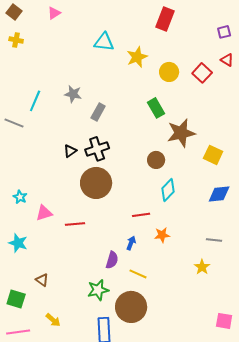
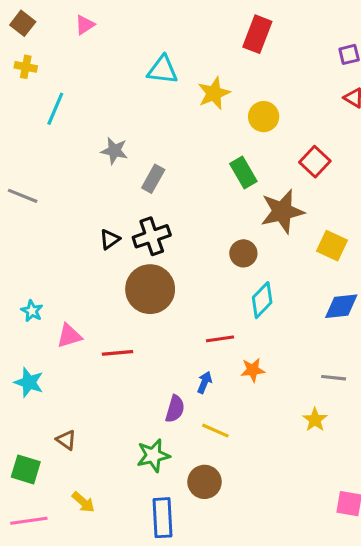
red square: (202, 73) -> (315, 162), moved
cyan line: (35, 101) -> (55, 109), moved
brown circle: (131, 307) -> (205, 482), size x0.7

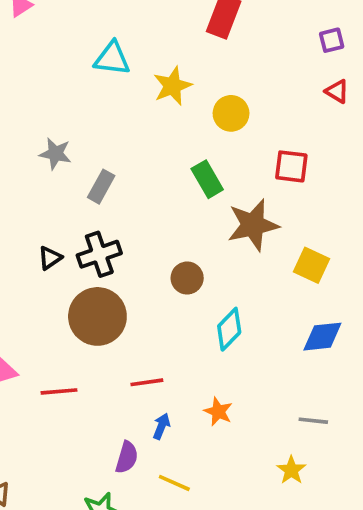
red square: (315, 162) -> (291, 166), turned -36
brown circle: (243, 253) -> (187, 278), moved
red line: (220, 339) -> (147, 382), moved
orange star: (253, 370) -> (218, 412), turned 30

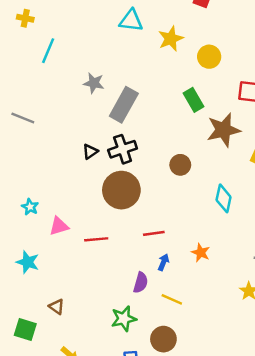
gray rectangle: (101, 187) -> (124, 105), size x1.6
cyan diamond: (229, 329) -> (224, 198), moved, turned -32

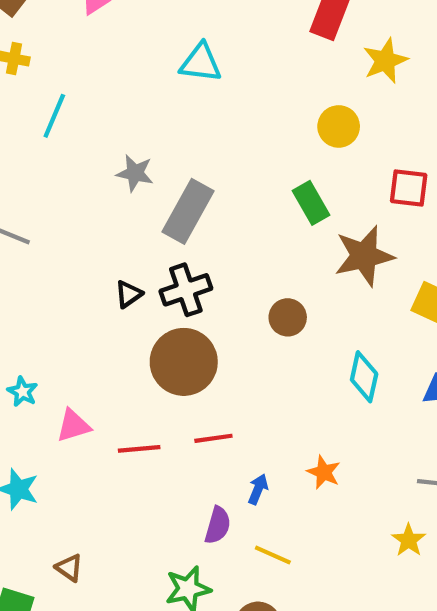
yellow star: (171, 39) -> (385, 61), moved
red line: (154, 233) -> (213, 438), moved

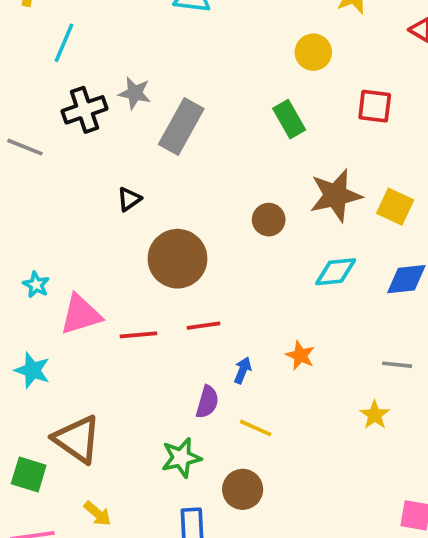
brown star: (364, 256) -> (336, 195), moved
black cross: (186, 290) -> (84, 110), moved
cyan diamond: (364, 377) -> (336, 272), turned 72
pink triangle: (73, 426) -> (81, 314), size x1.4
brown triangle: (69, 568) -> (77, 439), size x2.0

